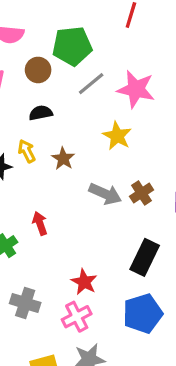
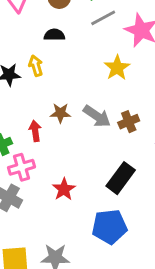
brown star: (63, 159) -> (60, 113), moved, turned 30
pink cross: (77, 317) -> (22, 167), moved

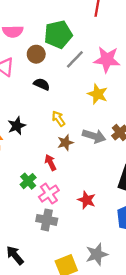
black semicircle: (54, 35) -> (42, 84), turned 42
yellow arrow: (36, 66) -> (58, 119), moved

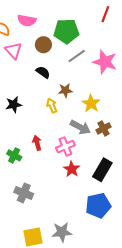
yellow star: (98, 94) -> (91, 103), moved
brown star: (65, 143) -> (65, 90), moved
green cross: (28, 181) -> (14, 155), turned -32
pink cross: (49, 194) -> (65, 147), moved
red star: (87, 200) -> (72, 169), moved

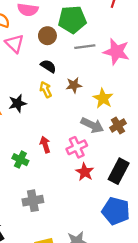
gray line: (77, 56) -> (85, 47), turned 30
yellow arrow: (52, 106) -> (46, 90), moved
gray cross: (24, 193) -> (33, 201), turned -30
blue pentagon: (98, 205) -> (116, 211), turned 30

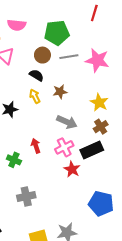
brown circle: (47, 36) -> (42, 55), moved
yellow star: (103, 98) -> (99, 102), moved
gray arrow: (92, 125) -> (67, 122), moved
black rectangle: (119, 171) -> (92, 150), moved, turned 40

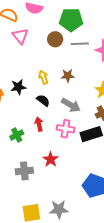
black semicircle: (37, 75) -> (43, 100), moved
pink cross: (64, 147) -> (66, 129), turned 30
green cross: (14, 160) -> (17, 135), turned 32
red star: (72, 169) -> (51, 159), moved

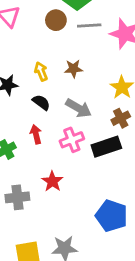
pink cross: (66, 129) -> (72, 140), turned -30

